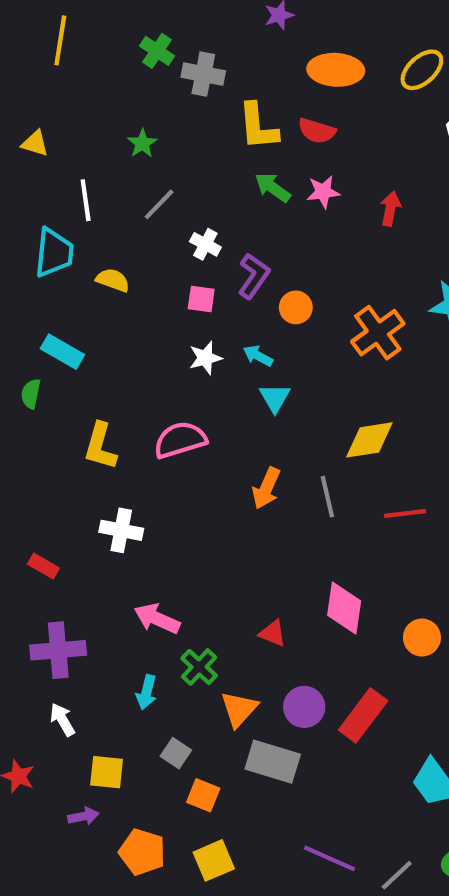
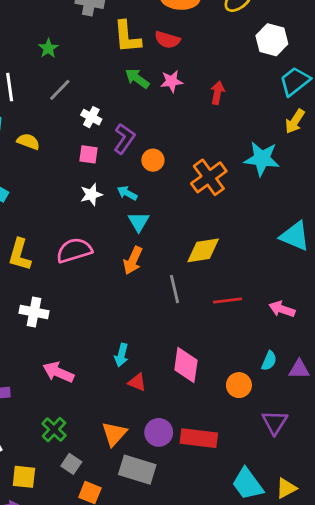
orange arrow: (266, 488) -> (133, 260), moved
green cross: (199, 667) -> (54, 430), moved
cyan arrow: (146, 692) -> (121, 355), moved
red rectangle: (363, 715) -> (199, 438), turned 60

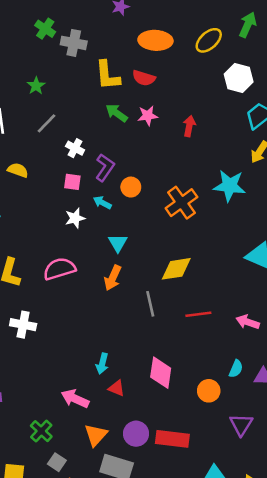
cyan arrow: (127, 193) -> (102, 203), moved
pink arrow: (58, 372) -> (75, 399), moved

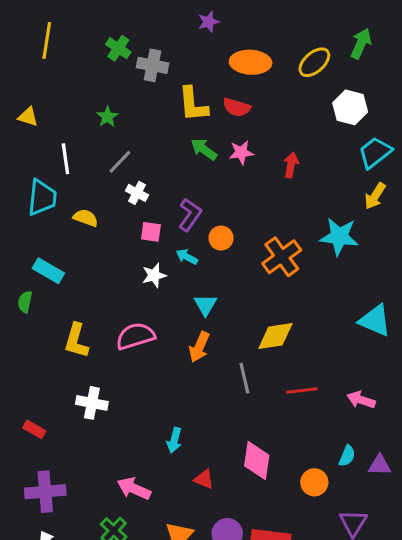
white cross: (75, 148) -> (137, 193), moved
cyan arrow: (102, 364) -> (174, 440), moved
pink arrow: (75, 399) -> (134, 489), moved

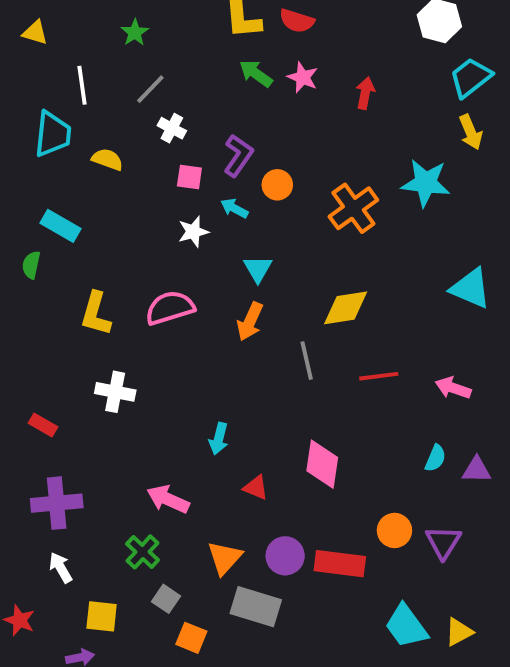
pink star: (241, 152) -> (303, 77), turned 30
yellow arrow: (375, 196) -> (471, 132), turned -56
orange circle: (314, 482) -> (394, 530), moved

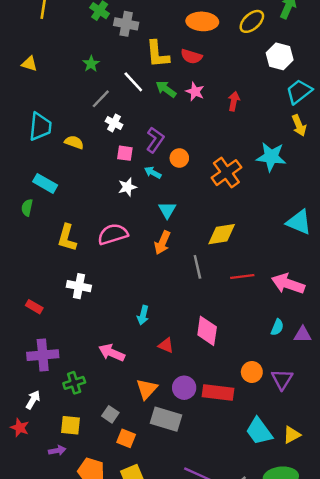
white line: (82, 85) -> (133, 82), moved, turned -35
pink arrow: (453, 388) -> (288, 284), size x1.5
green cross: (143, 552) -> (74, 383), moved, turned 30
white arrow: (61, 568) -> (33, 400), moved, turned 60

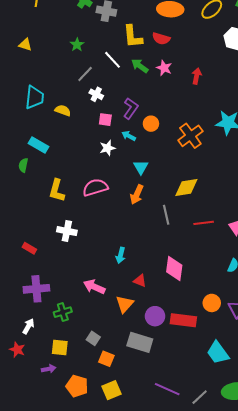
orange triangle: (147, 389) -> (125, 304), moved

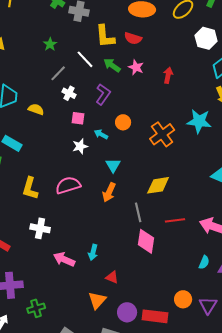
purple L-shape: (131, 108) -> (103, 94), moved
pink diamond: (174, 269) -> (146, 241), moved
pink arrow: (94, 287) -> (64, 259), moved

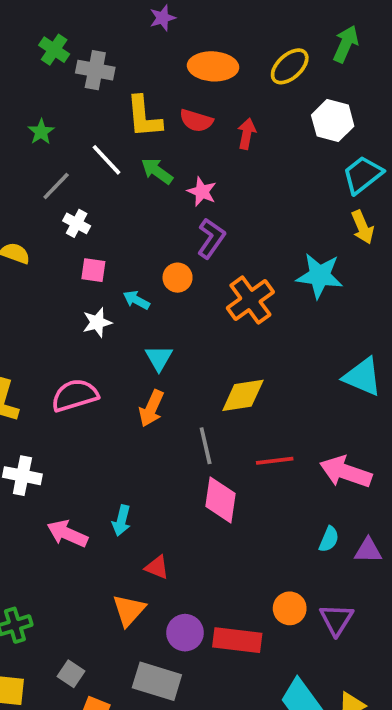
pink star: (136, 67) -> (202, 192), moved
red arrow: (168, 75) -> (247, 134), moved
purple L-shape: (103, 94) -> (211, 238), moved

